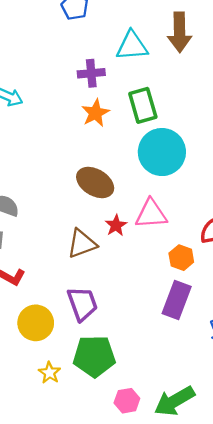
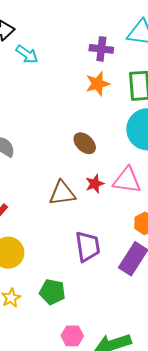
brown ellipse: (95, 183) -> (85, 143), size x0.7
purple trapezoid: (82, 304) -> (88, 247), moved
green pentagon: (94, 356) -> (52, 292), size x0.7

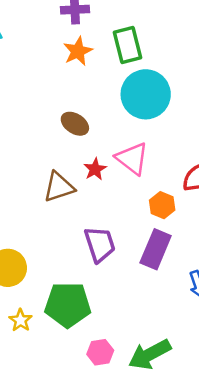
pink triangle: (127, 180) -> (132, 158), turned 40
green pentagon: (52, 292) -> (68, 305), size x1.5

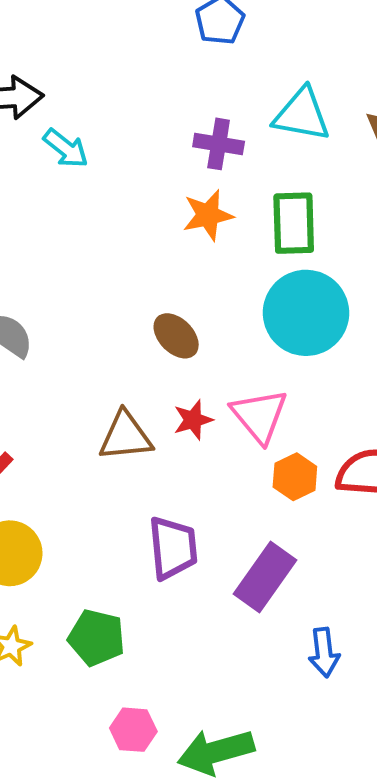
orange hexagon: (162, 205) -> (295, 477), moved
green pentagon: (68, 305) -> (97, 638), size x0.7

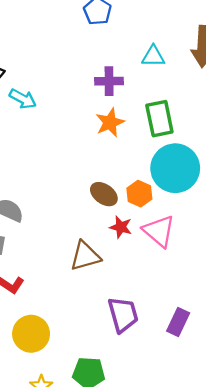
cyan triangle: (302, 115) -> (153, 56), size x0.7
red star: (193, 420) -> (121, 227), moved, turned -30
orange hexagon: (295, 477) -> (139, 194), moved
purple rectangle: (265, 577) -> (178, 322), size x0.7

